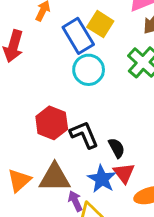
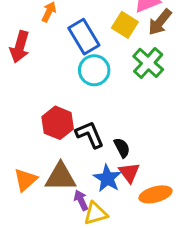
yellow square: (100, 24) -> (125, 25), moved

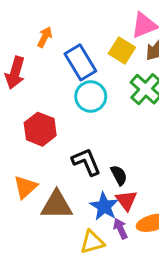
red hexagon: (58, 123) -> (40, 129), moved
orange triangle: (25, 180) -> (25, 187), moved
purple arrow: (81, 200) -> (120, 229), moved

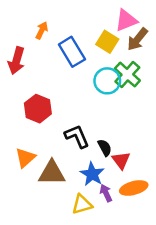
cyan circle: (91, 97) -> (107, 81), moved
red triangle: (126, 200) -> (121, 160), moved

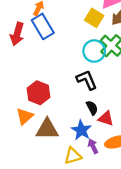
blue rectangle: (72, 52) -> (43, 26), moved
red hexagon: (38, 109) -> (39, 93), moved
black L-shape: (77, 136) -> (87, 80), moved
red triangle: (121, 160) -> (106, 118), turned -35

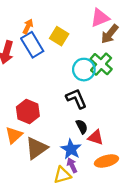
yellow square: (94, 18) -> (59, 36), moved
brown triangle: (47, 129) -> (37, 148), turned -35
purple arrow: (93, 146) -> (72, 165), moved

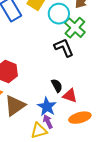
cyan circle: (84, 70) -> (59, 14), moved
black L-shape: (76, 99) -> (64, 48), moved

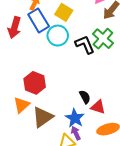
cyan circle: (59, 14) -> (58, 36), moved
black L-shape: (64, 48) -> (85, 45), moved

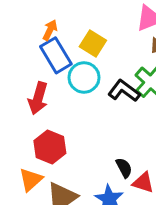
red arrow: (14, 27) -> (38, 98), moved
black L-shape: (85, 45) -> (124, 91), turned -30

